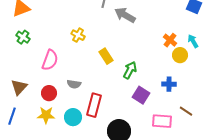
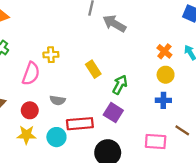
yellow cross: (78, 35) -> (51, 55), moved, turned -32
yellow circle: (180, 55) -> (166, 75), moved
purple square: (141, 95) -> (113, 113), moved
red rectangle: (94, 105) -> (80, 124), turned 70

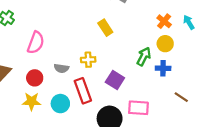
yellow cross: (51, 55) -> (88, 60), moved
yellow rectangle: (93, 69) -> (105, 28), moved
green arrow: (120, 85) -> (144, 56), moved
red rectangle: (80, 124) -> (83, 91), turned 75
pink rectangle: (156, 141) -> (138, 108), moved

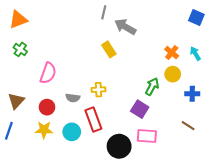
yellow rectangle: (105, 28) -> (109, 49), moved
blue cross: (163, 68) -> (192, 94), moved
purple square: (115, 80) -> (140, 109), moved

